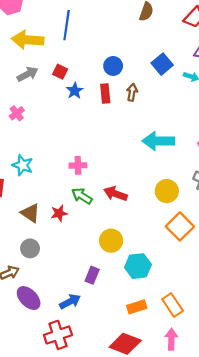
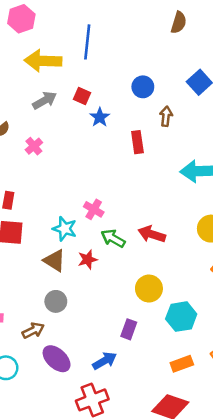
red rectangle: (105, 93) -> (137, 142), moved
cyan star: (23, 165) -> (65, 229), moved
pink cross: (78, 165) -> (94, 209), moved, turned 35

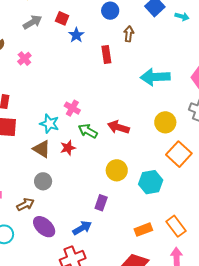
cyan hexagon: (181, 317) -> (151, 182), moved

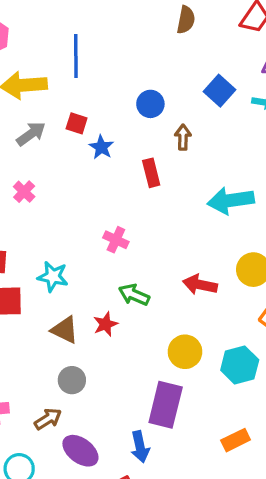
pink cross: (72, 108) -> (116, 240), moved
cyan star: (49, 124) -> (53, 277), moved
red arrow: (118, 127) -> (200, 285), moved
purple rectangle: (101, 203) -> (166, 405), size x1.8
blue arrow: (82, 228) -> (140, 447), turned 114

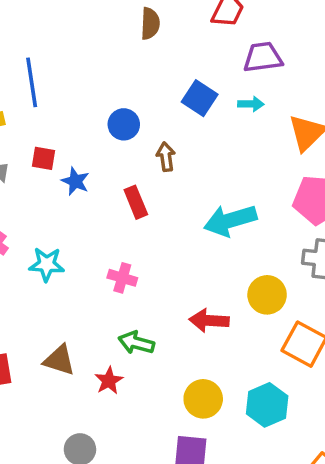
pink cross: (116, 240) -> (122, 278), moved
cyan star: (53, 277) -> (47, 264), moved
brown triangle: (65, 330) -> (59, 360), moved

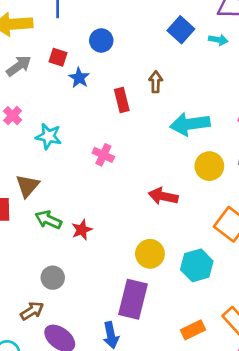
blue circle: (124, 124) -> (101, 40), moved
brown arrow: (166, 157) -> (156, 82), moved
yellow circle: (267, 295) -> (209, 166), moved
green arrow: (136, 343) -> (48, 220), moved
brown triangle: (59, 360) -> (27, 186), moved, turned 45

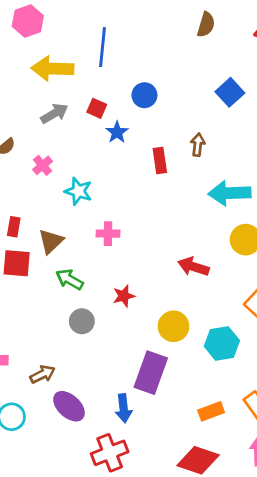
pink cross: (103, 155) -> (108, 234), moved, turned -30
red star: (82, 230) -> (124, 296), moved
gray circle: (53, 278) -> (82, 321), moved

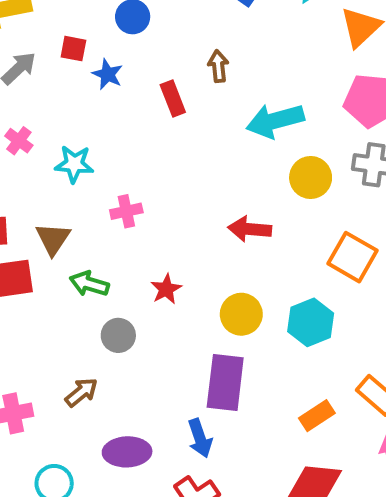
brown arrow: (42, 374) -> (81, 392), moved
purple ellipse: (69, 406) -> (127, 452), turned -32

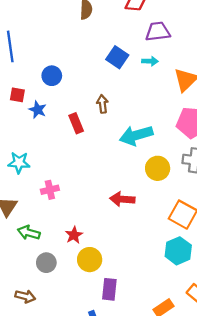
yellow circle: (241, 314) -> (90, 260), moved
cyan hexagon: (311, 322) -> (178, 251), moved
purple rectangle: (225, 383) -> (109, 289), size x0.7
brown arrow: (81, 392) -> (25, 296), turned 54

